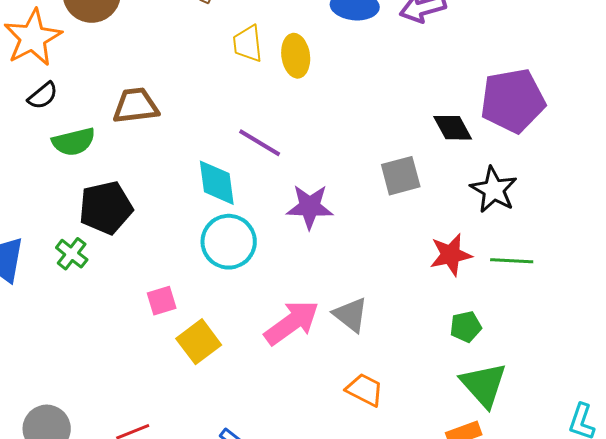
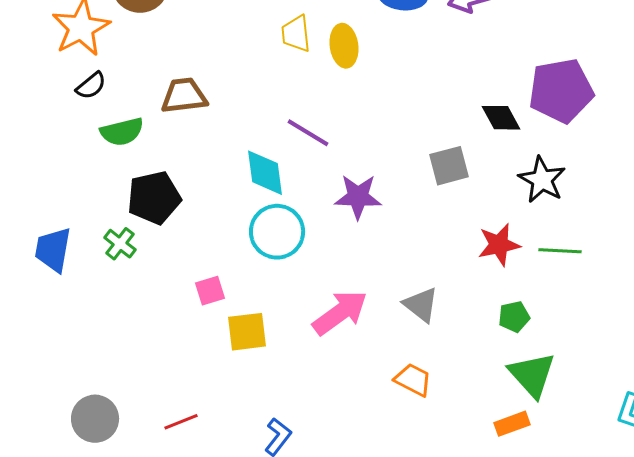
gray triangle: (351, 315) -> (421, 305), moved
yellow square: (199, 342) -> (247, 332), turned 30

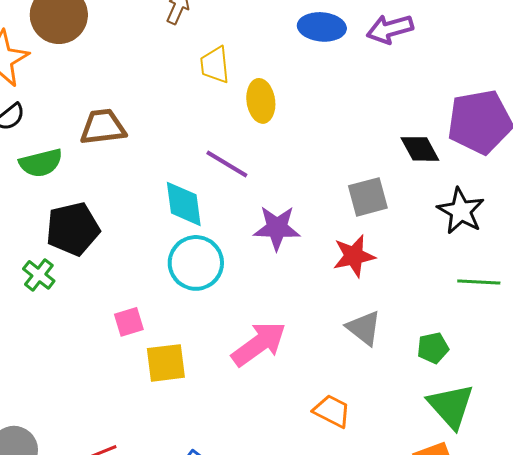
yellow ellipse: (344, 46) -> (261, 101), moved
red star: (499, 245) -> (354, 256), moved
gray triangle: (421, 305) -> (364, 328), moved

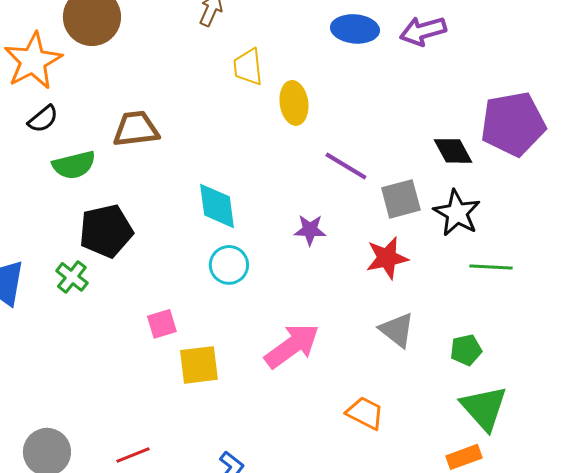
purple line: (227, 164) -> (346, 166), moved
black star: (461, 211) -> (457, 213), moved
purple star: (277, 228) -> (310, 230), size x0.7
cyan circle: (196, 263) -> (229, 265), size x0.7
green line: (479, 282) -> (491, 267), moved

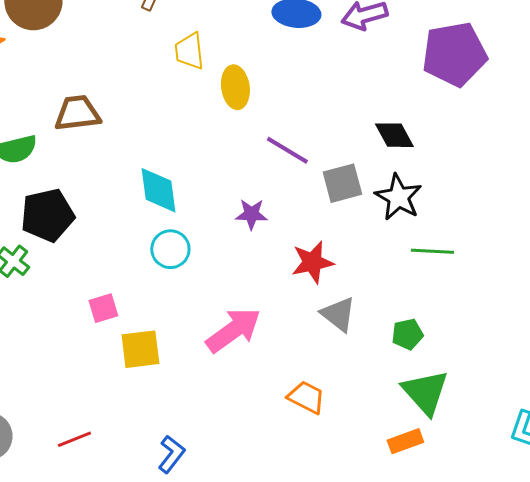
purple pentagon: (513, 124) -> (454, 54), moved
red star: (387, 258) -> (312, 262), moved

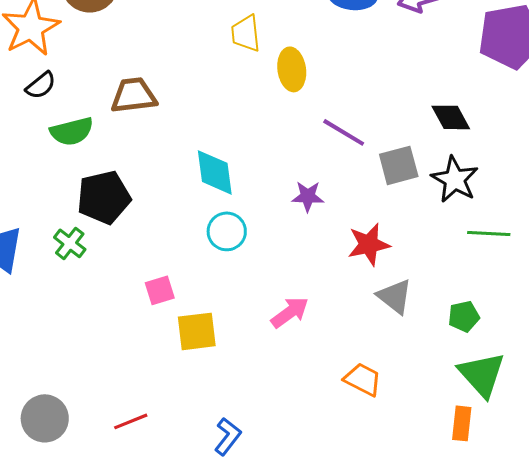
pink arrow: (233, 330) -> (290, 312), size x0.7
orange rectangle: (405, 441) -> (462, 423), turned -64

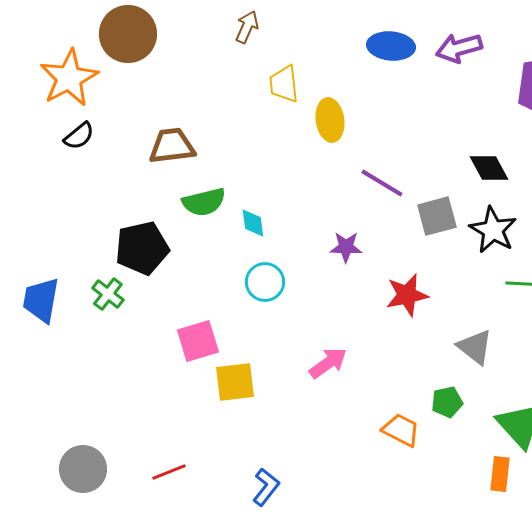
green semicircle: (72, 131) -> (204, 202), moved
cyan diamond: (215, 172) -> (253, 223), size x0.6
pink square: (160, 290) -> (198, 341), size x1.4
gray triangle: (395, 296) -> (475, 347), moved
green pentagon: (464, 316) -> (447, 402), moved

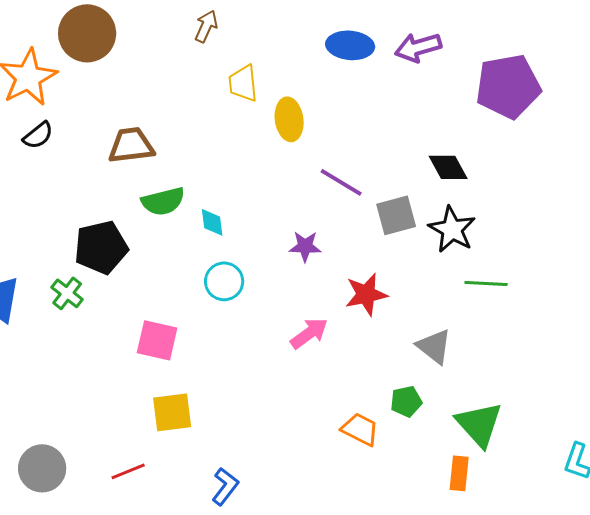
pink square: (198, 341) -> (157, 340), turned 30
pink arrow: (328, 363) -> (309, 333), moved
yellow square: (235, 382) -> (172, 412), moved

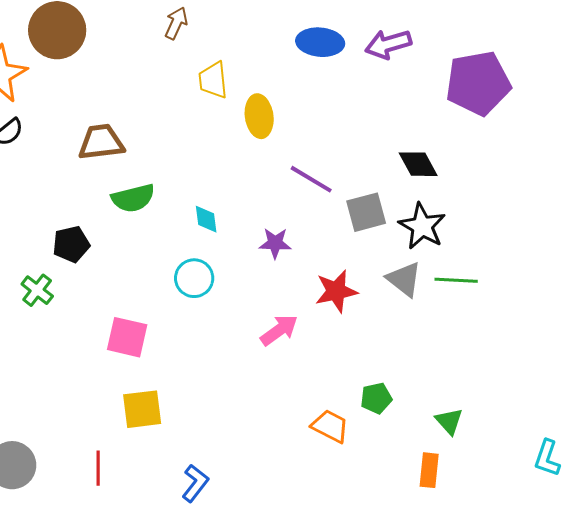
cyan diamond: (212, 222) -> (206, 219), moved
black pentagon: (101, 247) -> (71, 244), size x0.7
gray triangle: (434, 346) -> (404, 279), moved
green triangle: (479, 424) -> (449, 421), size x0.6
red line: (128, 471) -> (98, 468), turned -68

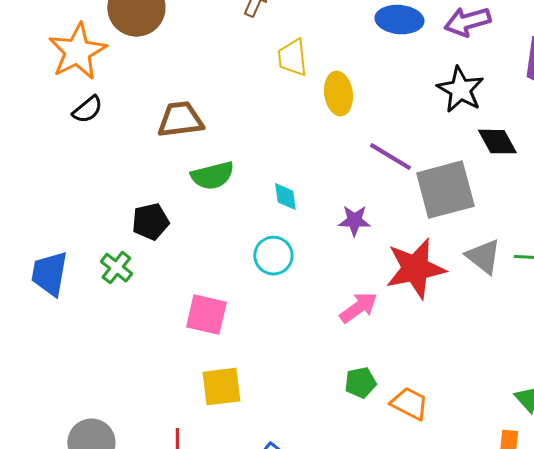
gray square: (366, 212) -> (445, 190), size x1.5
black star: (422, 226) -> (460, 90), moved
red star: (336, 291) -> (415, 269), size x1.4
green pentagon: (376, 398) -> (360, 383), moved

